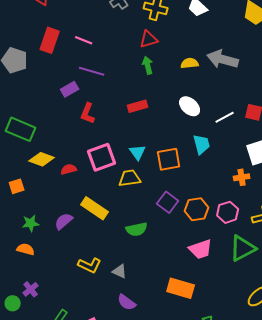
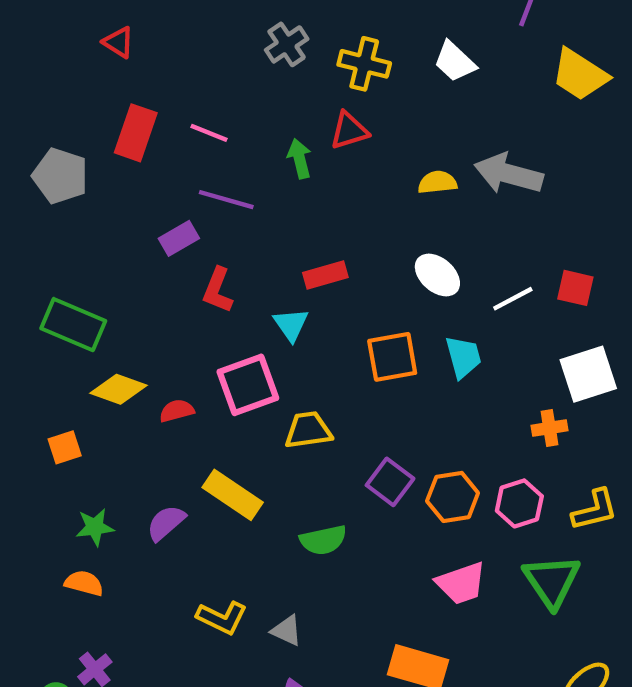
green arrow: (148, 65) -> (300, 159), moved
cyan triangle: (138, 152) -> (291, 325), moved
orange square: (169, 159) -> (392, 357), moved
green triangle: (243, 248) -> (552, 581), turned -36

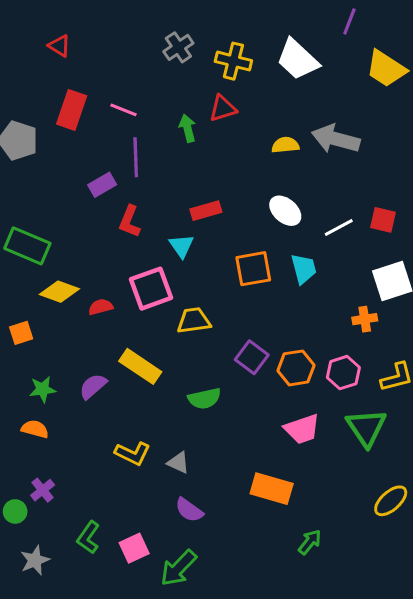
white trapezoid: (455, 62) -> (298, 60), size x1.4
purple line: (226, 200) -> (136, 157), turned 72

